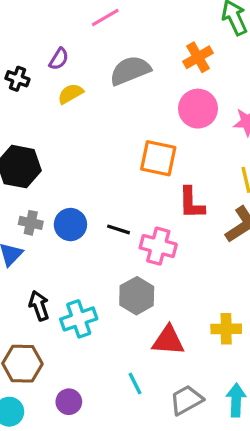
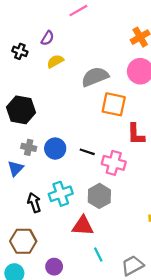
gray semicircle: (130, 70) -> (95, 77), moved
cyan cross: (79, 319) -> (61, 194), moved
red triangle: (168, 340) -> (83, 226), moved

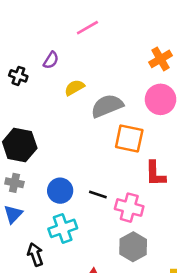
yellow semicircle: (55, 61) -> (74, 88), moved
gray cross: (29, 147) -> (14, 183), moved
cyan cross: (61, 194) -> (63, 228), moved
gray hexagon: (99, 196) -> (133, 247), moved

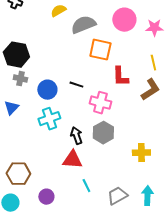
gray cross: (14, 183) -> (20, 79), moved
black line: (98, 195) -> (76, 85), moved
black arrow: (35, 255) -> (76, 136), moved

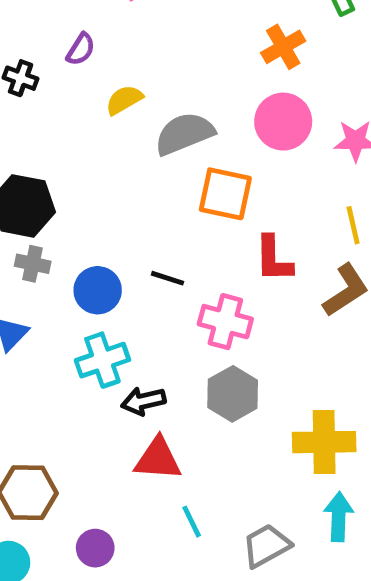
black arrow: (76, 136) -> (143, 401), moved, turned -84
yellow cross: (141, 153) -> (324, 442), size x1.4
cyan arrow: (147, 196) -> (339, 517), moved

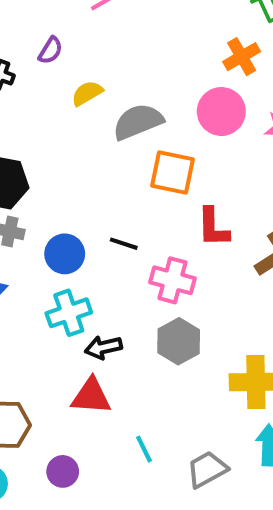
orange cross: (283, 47) -> (242, 57), moved
red triangle: (158, 459) -> (91, 396), moved

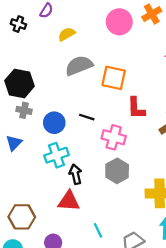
pink circle: (221, 112) -> (119, 22), moved
gray semicircle: (138, 122) -> (79, 66), moved
black arrow: (103, 347) -> (76, 174), turned 90

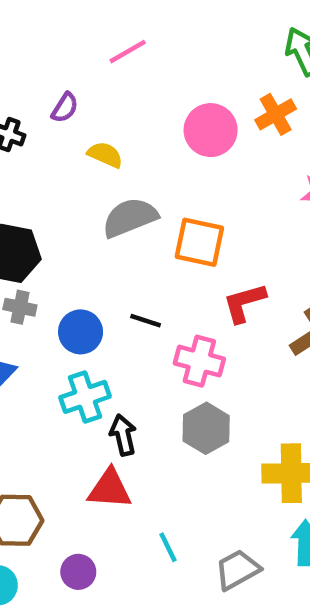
yellow semicircle: (67, 34) -> (105, 155), turned 54
red L-shape: (136, 108) -> (244, 303), turned 75

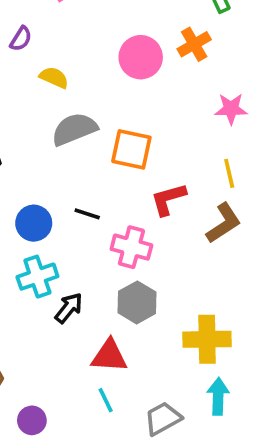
black arrow: (123, 435) -> (69, 308), turned 52
red triangle: (110, 489) -> (109, 356), moved

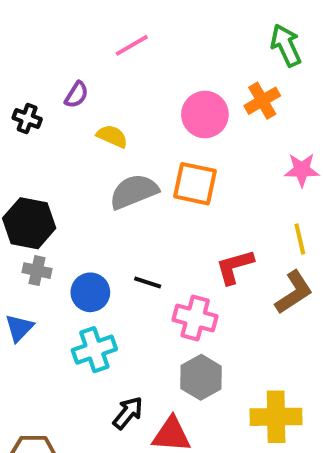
orange square: (131, 149) -> (195, 184), moved
black arrow: (69, 308) -> (128, 413), moved

